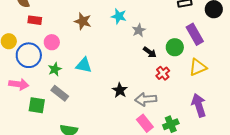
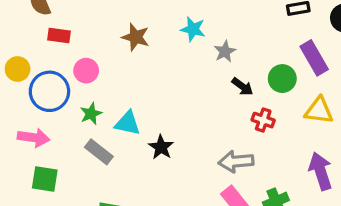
cyan triangle: (84, 65) -> (128, 123), moved
yellow triangle: (198, 67) -> (319, 110), turned 30
red cross: (163, 73) -> (263, 120), turned -32
black star: (120, 90) -> (161, 147), moved
green square: (37, 105) -> (45, 179), moved

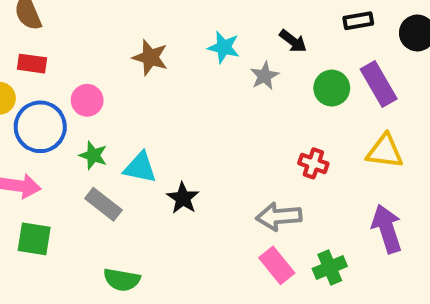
red rectangle: (59, 36) -> (32, 64), moved
green circle: (282, 79) -> (332, 88), moved
black arrow: (242, 87) -> (293, 41), moved
green star: (91, 114) -> (93, 155), turned -30

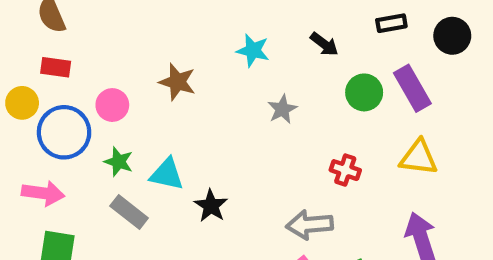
brown star: (150, 57) -> (177, 82), moved
gray star: (264, 76) -> (282, 109), moved

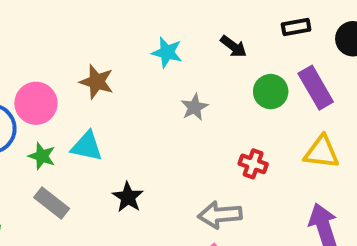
pink circle: (112, 105) -> (36, 103), size x1.4
cyan triangle: (167, 174) -> (87, 146), moved

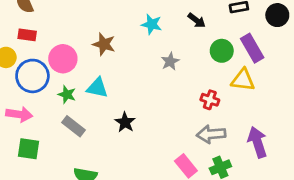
yellow triangle: (322, 152) -> (243, 80), moved
gray arrow: (220, 215) -> (211, 134), moved

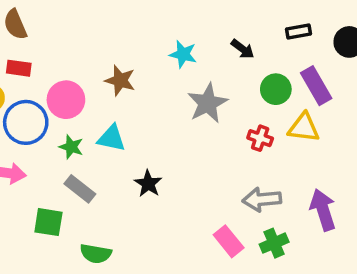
gray star: (170, 61) -> (208, 103), size x1.6
red cross: (210, 100) -> (260, 138), moved
green square: (28, 149) -> (48, 222), moved

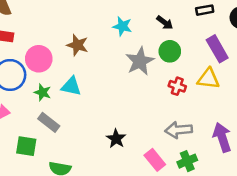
green circle: (276, 89) -> (170, 51), moved
black star: (148, 184) -> (116, 139), moved

